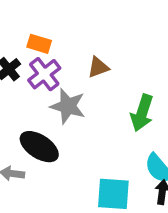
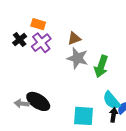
gray star: (68, 106) -> (77, 58), moved
black ellipse: (39, 147) -> (38, 101), moved

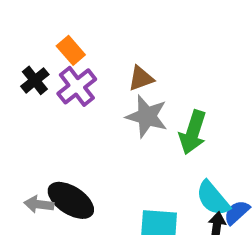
orange rectangle: (38, 24) -> (71, 50), turned 32

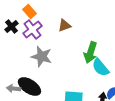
gray star: (147, 116) -> (41, 57), moved
cyan semicircle: (213, 198) -> (100, 68), moved

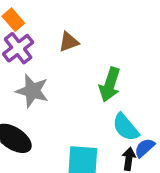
cyan semicircle: (100, 68) -> (126, 127), moved

